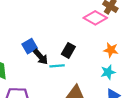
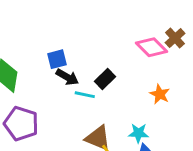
black arrow: (41, 57) -> (67, 77), turned -35
cyan star: (108, 72) -> (138, 133), moved

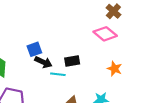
brown cross: (175, 38) -> (113, 11), moved
black rectangle: (105, 79) -> (72, 61), turned 40

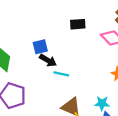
black rectangle: (72, 61) -> (78, 24), moved

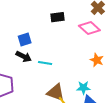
black arrow: (48, 60) -> (24, 56), moved

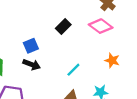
black rectangle: (57, 17) -> (63, 27), moved, turned -32
cyan line: (45, 63) -> (73, 70), moved, turned -48

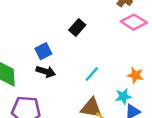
pink diamond: (101, 26) -> (134, 22), moved
orange star: (112, 60) -> (135, 75), moved

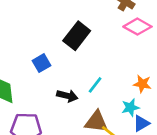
black rectangle: (77, 28) -> (77, 36), size x1.5
black arrow: (46, 72) -> (67, 96), moved

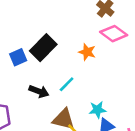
black rectangle: (77, 36) -> (43, 48), moved
orange star: (142, 84) -> (87, 52), moved

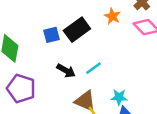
orange star: (87, 52) -> (112, 16), moved

